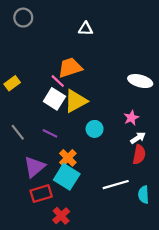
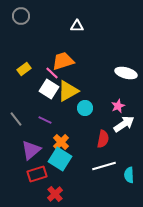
yellow rectangle: (12, 83) -> (24, 69), moved
cyan circle: (95, 129) -> (85, 108), moved
white arrow: (138, 138) -> (124, 124), size x1.5
red semicircle: (139, 155) -> (103, 139), moved

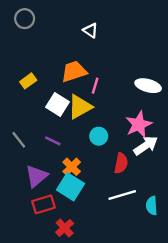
white triangle: (77, 26) -> (90, 30), turned 32
pink line: (52, 73) -> (95, 86), moved, turned 64
pink star: (118, 106) -> (139, 124), size x1.6
cyan circle: (85, 108) -> (99, 136), moved

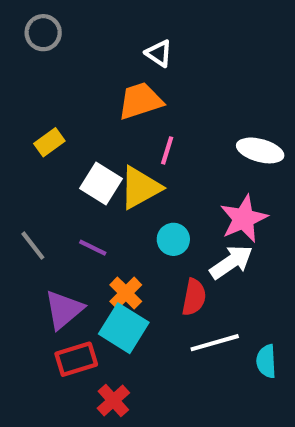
orange trapezoid: (74, 72) -> (140, 101), moved
white arrow: (146, 146) -> (231, 262), moved
red semicircle: (121, 163) -> (194, 297), moved

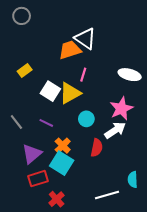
white triangle: (159, 53) -> (85, 39), moved, size x1.6
white line: (215, 343) -> (107, 195), moved

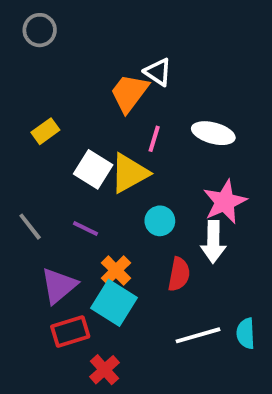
white triangle: (85, 39) -> (158, 72), size x0.7
orange trapezoid: (70, 50) -> (129, 93), turned -35
white ellipse: (130, 75) -> (213, 133), moved
white arrow: (115, 130) -> (213, 242), turned 125
white line: (107, 195) -> (198, 335), moved

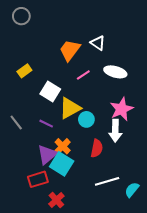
white triangle: (158, 72) -> (98, 43), moved
pink line: (154, 139) -> (83, 75), turned 40
yellow triangle: (129, 173) -> (70, 108), moved
purple triangle: (59, 286) -> (47, 155), moved
cyan semicircle: (246, 333) -> (132, 190), moved, turned 42

